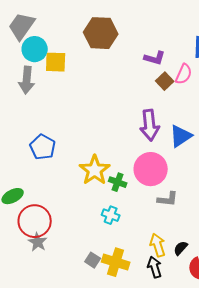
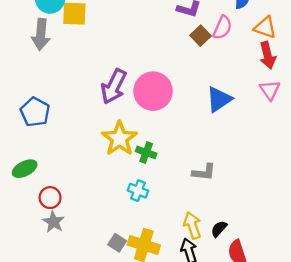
purple arrow: (150, 125) -> (114, 87), moved, turned 32
blue pentagon: (43, 147) -> (35, 112), moved
pink circle: (151, 169) -> (153, 91), moved
red circle: (35, 221) -> (50, 198), size x0.6

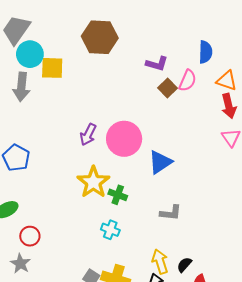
purple arrow: (114, 87) -> (88, 135), size x0.7
blue triangle: (219, 99) -> (160, 162), moved
gray star: (54, 222) -> (20, 264), moved

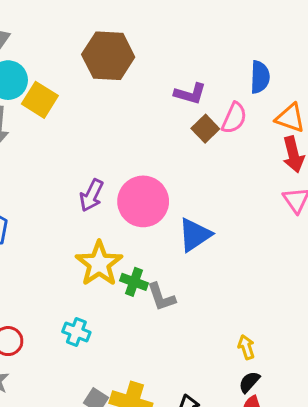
yellow square: (52, 68) -> (40, 100), turned 30
gray L-shape: (171, 213) -> (161, 297), moved, turned 65
cyan cross: (110, 230) -> (76, 332), moved
yellow arrow: (160, 261) -> (246, 347), moved, size x0.7
black semicircle: (184, 265) -> (249, 382), moved

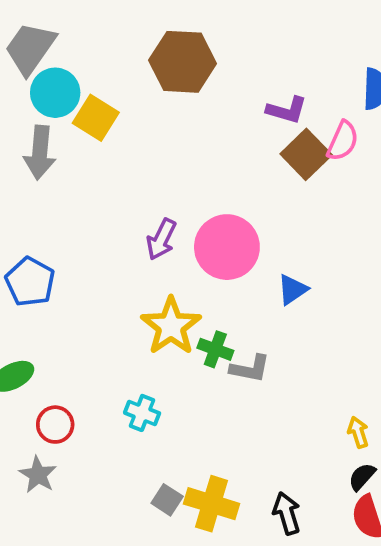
brown square: (205, 129) -> (306, 154), size x1.4
blue triangle: (195, 235) -> (293, 289), size x0.7
gray L-shape: (161, 297) -> (250, 369), turned -60

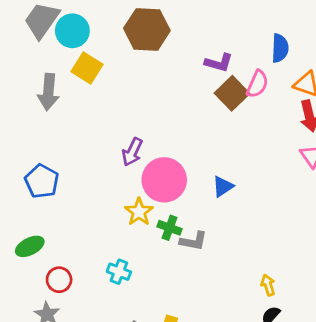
cyan circle: (55, 93) -> (72, 31), moved
pink circle: (227, 247) -> (164, 180), moved
yellow star: (171, 326) -> (139, 212), size x0.7

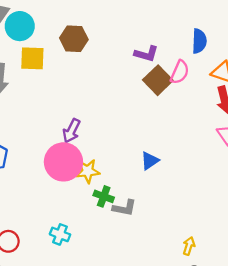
brown hexagon: (147, 29) -> (74, 39), moved, size x0.7
yellow square: (87, 68) -> (32, 58), turned -30
pink circle: (164, 180) -> (63, 162), moved
yellow star: (139, 212) -> (88, 171), moved, turned 30
yellow arrow: (268, 285) -> (189, 246), turned 36

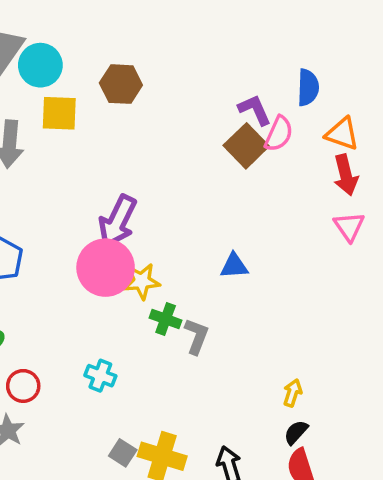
purple L-shape: (146, 54) -> (255, 110), moved, turned -130
purple arrow: (72, 131) -> (118, 221), size x1.4
blue triangle: (150, 161) -> (234, 266), turned 30
gray L-shape: (124, 208) -> (196, 336), turned -80

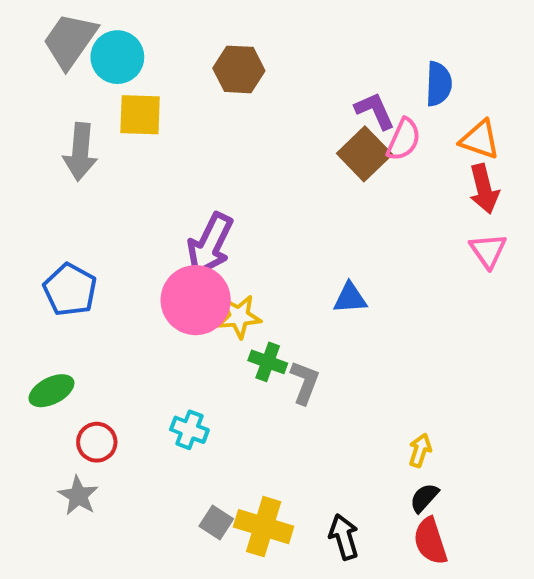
brown hexagon: (121, 84) -> (239, 69), moved

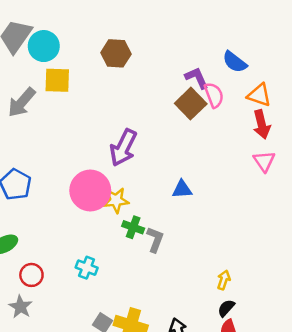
blue semicircle: (439, 84) -> (235, 62), turned 125
pink semicircle: (404, 139) -> (214, 95), turned -45
gray arrow: (80, 152) -> (22, 102), turned 36
purple arrow: (210, 244) -> (123, 148), moved

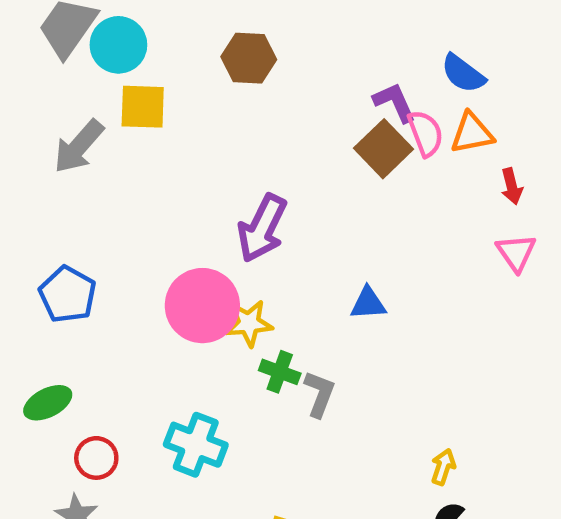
orange triangle: (259, 95) -> (472, 133), moved, turned -30
red arrow: (262, 124) -> (512, 186), size x0.7
cyan cross: (87, 268) -> (196, 445), size x1.5

